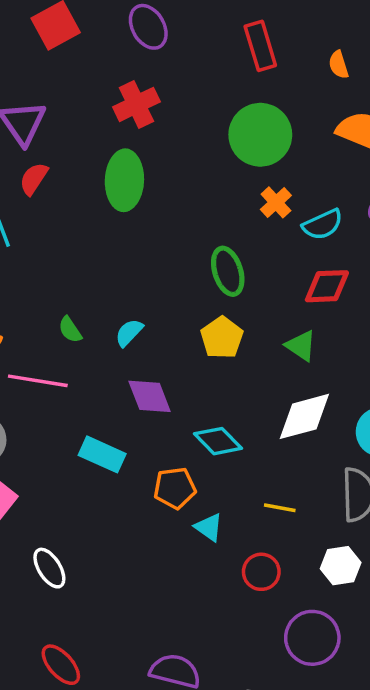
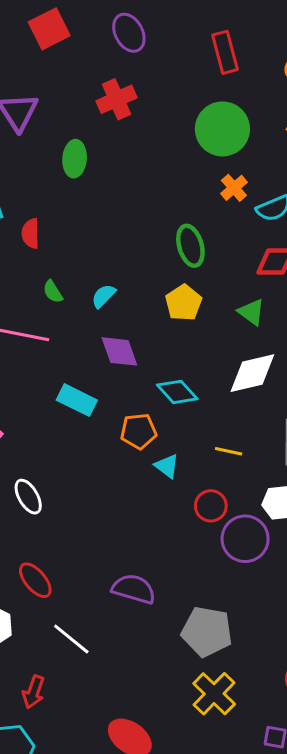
red semicircle: (34, 179) -> (31, 233), moved, turned -36
green ellipse: (124, 180) -> (75, 159), moved, size x0.7
purple circle: (312, 638) -> (245, 539), moved

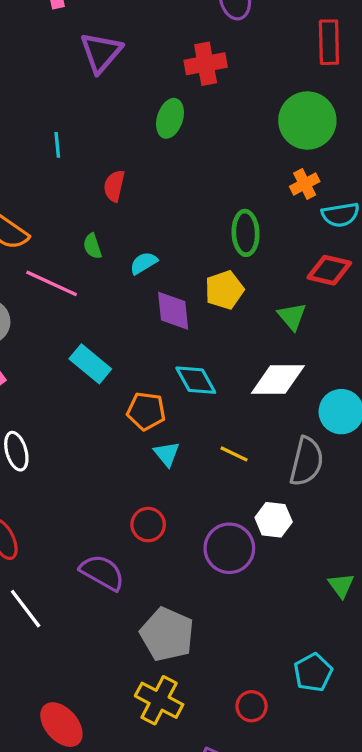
green ellipse: (75, 159) -> (170, 118), moved
red semicircle: (31, 233) -> (114, 186), moved
purple diamond: (119, 351) -> (173, 311), moved
red circle: (211, 506) -> (148, 525), moved
yellow cross: (214, 694) -> (159, 700), turned -30

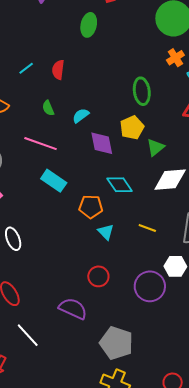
cyan line: (57, 145) -> (26, 68), moved, turned 63
pink line: (52, 283) -> (40, 144), moved
green triangle: (292, 316) -> (156, 147), moved, turned 36

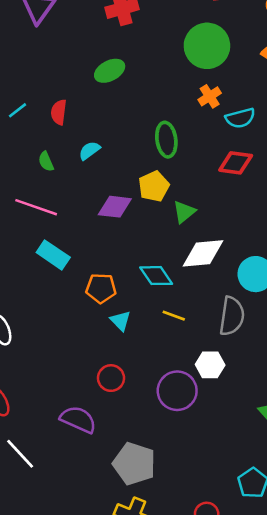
green ellipse: (89, 25) -> (110, 71), moved, turned 50
cyan semicircle: (81, 116) -> (89, 151), moved
purple diamond: (102, 143) -> (115, 207), turned -72
cyan diamond: (120, 185) -> (156, 276), moved

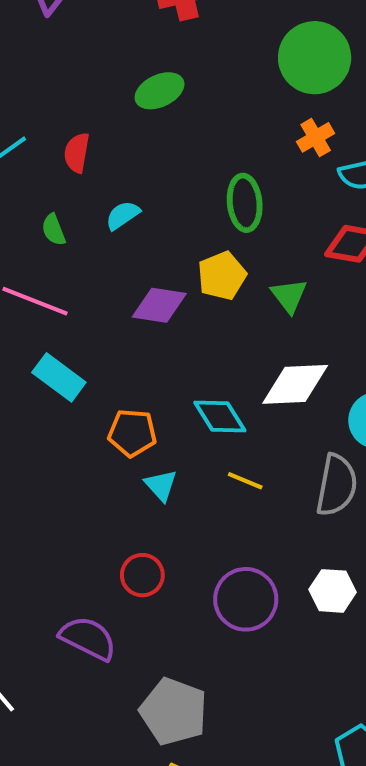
green triangle: (184, 212) -> (289, 296), moved, turned -30
white hexagon: (210, 365) -> (333, 591), moved

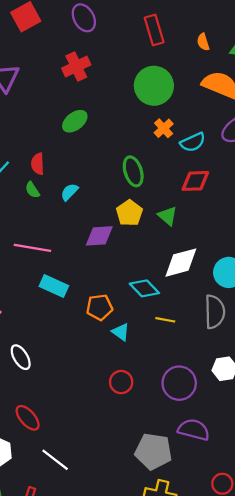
green semicircle: (54, 230) -> (32, 190), moved
purple semicircle: (88, 638) -> (194, 430), moved

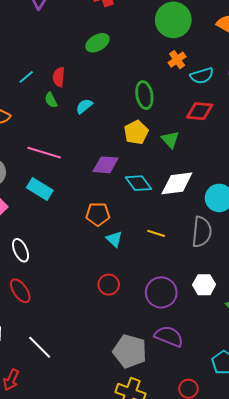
purple diamond: (99, 236) -> (106, 165), moved
cyan rectangle: (54, 286) -> (40, 189), moved
cyan diamond: (144, 288) -> (138, 183), moved
red ellipse: (28, 418) -> (20, 291), moved

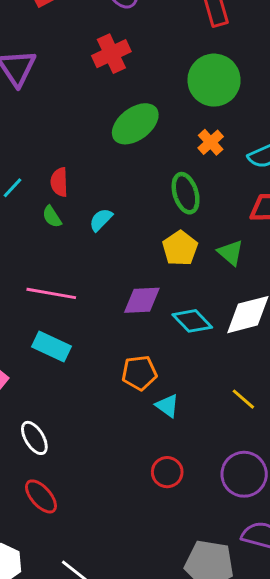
green ellipse: (97, 43) -> (135, 124), moved, size x1.4
orange cross: (177, 60) -> (211, 142), moved
yellow line: (156, 233) -> (243, 399), moved, turned 30

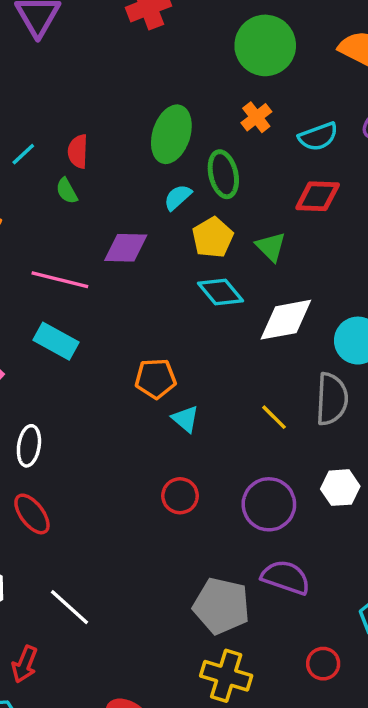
green ellipse: (135, 124) -> (171, 134), moved, turned -39
cyan semicircle: (101, 220) -> (178, 197), moved
purple diamond: (142, 300) -> (126, 248), moved
cyan diamond: (192, 321) -> (220, 292), moved
white ellipse: (34, 438) -> (29, 446), turned 36

